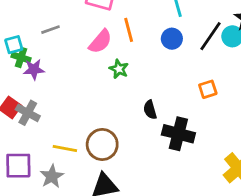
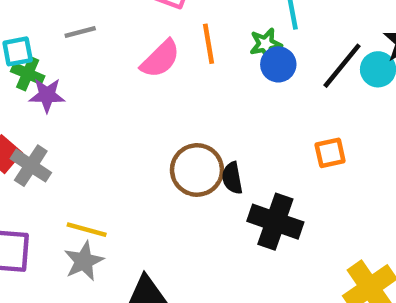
green star: (119, 69) -> (266, 44), moved, turned 30
brown circle: (102, 144) -> (197, 170), moved
gray star: (52, 176) -> (84, 261), moved

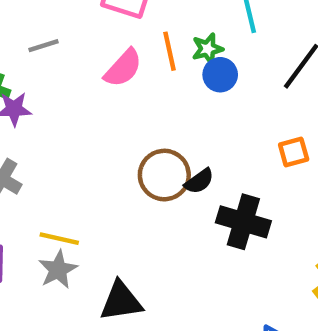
green star: (266, 44) -> (208, 49), moved
blue circle: (278, 64) -> (220, 75), moved
black semicircle: (232, 178) -> (199, 181), turned -112

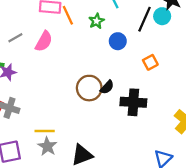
orange line: (169, 51) -> (68, 15), moved
pink semicircle: (123, 68) -> (44, 41), moved
blue circle: (220, 75) -> (118, 41), moved

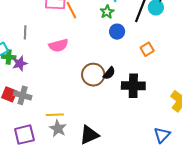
green star: (97, 21) -> (107, 12), moved
gray line: (15, 38) -> (25, 32), turned -56
pink semicircle: (44, 41) -> (58, 45), moved, turned 48

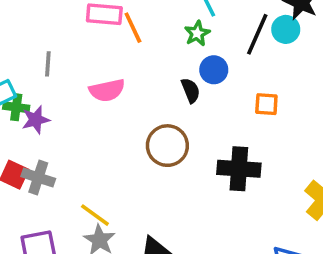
orange square: (147, 49) -> (266, 104), turned 32
black semicircle: (109, 73) -> (191, 90), moved, turned -64
yellow line: (55, 115) -> (95, 215), turned 36

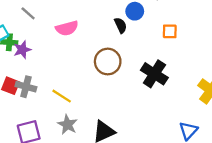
gray line: (48, 64) -> (28, 13), turned -49
black cross: (239, 169) -> (154, 74), turned 32
yellow line: (95, 215) -> (62, 96), moved

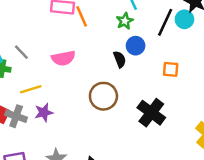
gray line: (28, 13) -> (21, 52), moved
purple star: (22, 50) -> (44, 112), moved
yellow line: (62, 96) -> (31, 89), moved, turned -54

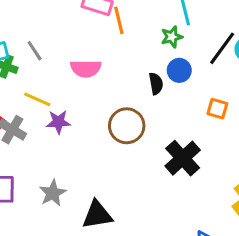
yellow line: (31, 89) -> (37, 99), turned 30
purple star: (44, 112) -> (58, 122), moved

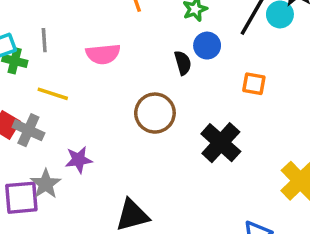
gray line: (35, 51) -> (44, 40), turned 35
purple star: (58, 122) -> (79, 160), moved
gray star: (53, 193) -> (46, 184), moved

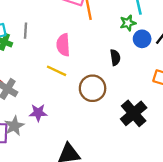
blue circle: (207, 46) -> (142, 39), moved
pink semicircle: (103, 54) -> (63, 45), turned 85
yellow line: (53, 94) -> (56, 71), moved

